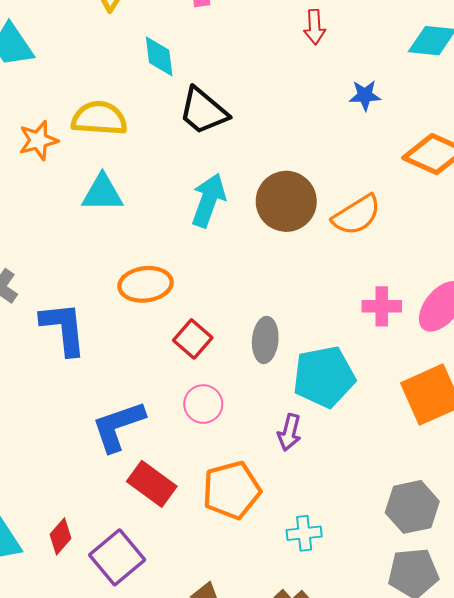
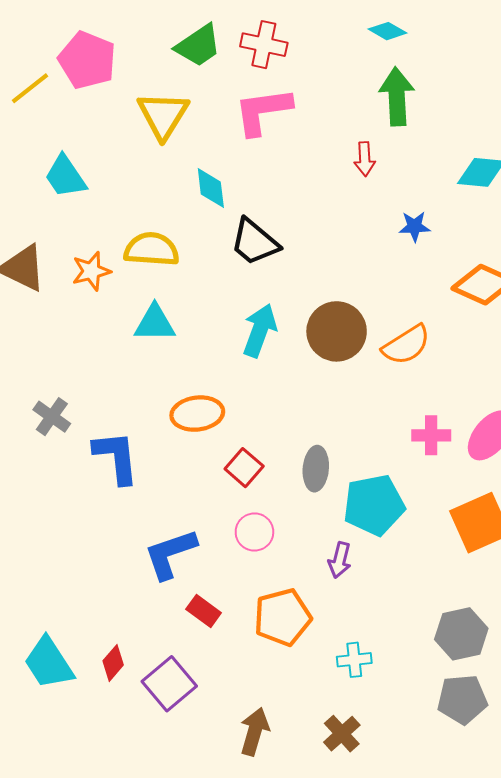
red rectangle: (152, 484) -> (204, 611), size x0.7

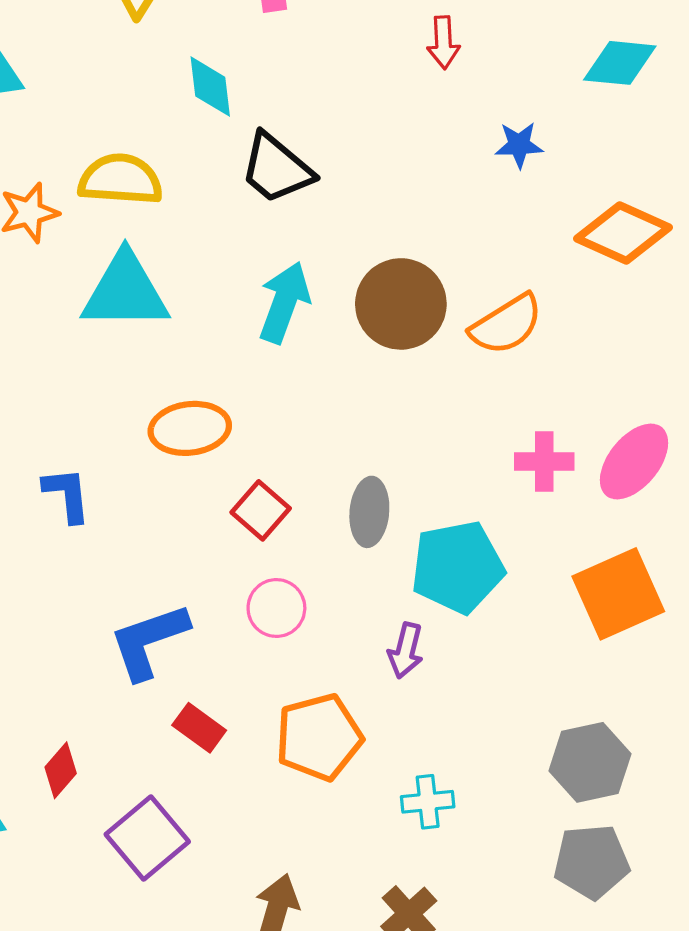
cyan triangle: (155, 323) -> (125, 291), size x1.4
blue L-shape: (116, 457) -> (67, 495), size x0.7
red diamond: (113, 663) -> (61, 770), moved

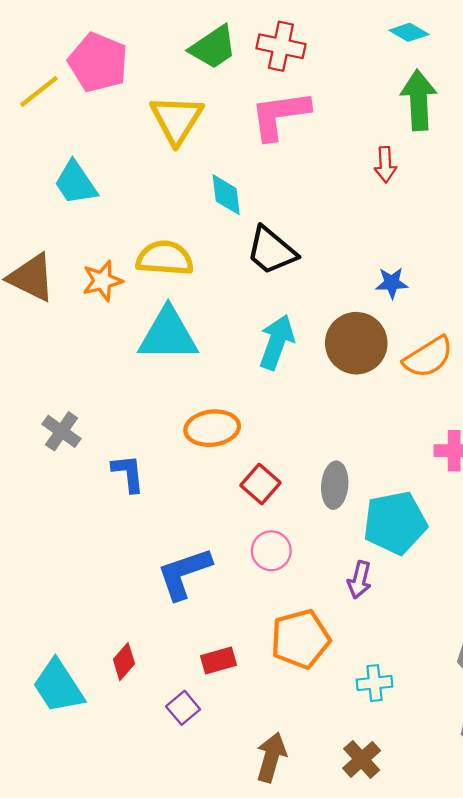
blue star: (519, 145) -> (392, 283), moved
red rectangle: (199, 728) -> (219, 660), moved, turned -52
purple square: (147, 838) -> (183, 708), size x0.6

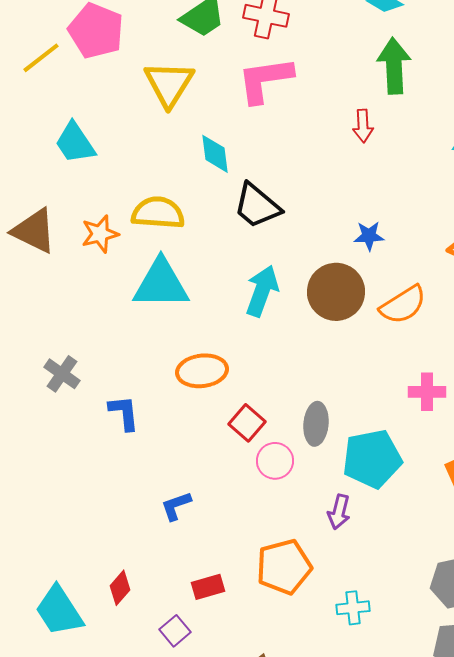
pink circle: (271, 551) -> (275, 461), moved
blue L-shape: (184, 573) -> (176, 506), size x0.6

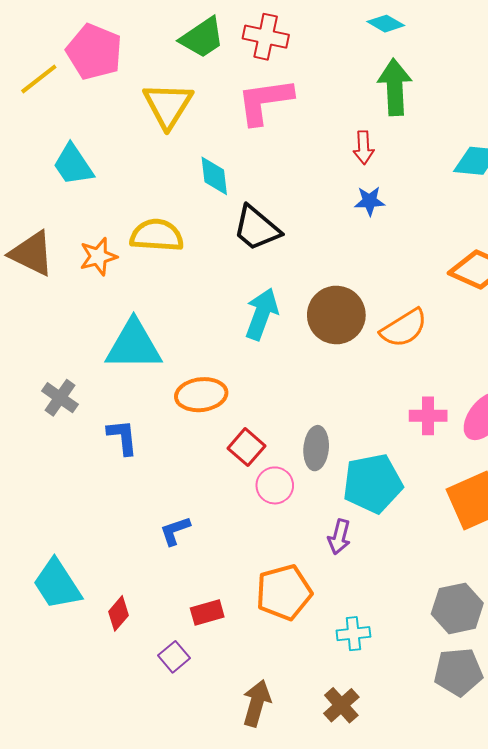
blue star: (369, 236) -> (370, 201), moved
cyan triangle: (161, 284) -> (134, 345), moved
cyan trapezoid: (59, 611) -> (57, 584), moved

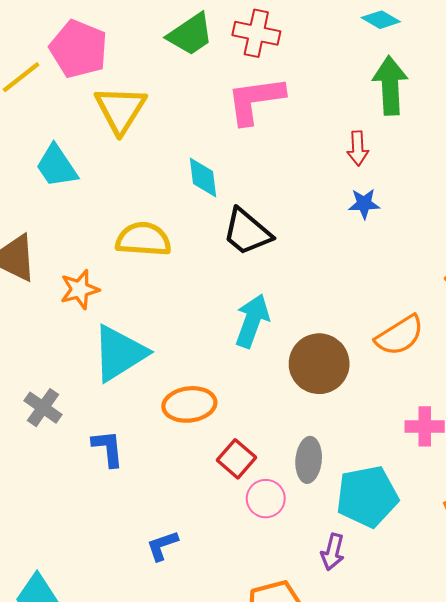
yellow triangle: (168, 105) -> (120, 110), moved
orange star: (98, 257) -> (80, 289), moved
brown circle: (336, 315) -> (319, 364), moved
cyan triangle: (134, 345) -> (119, 353), turned -32

